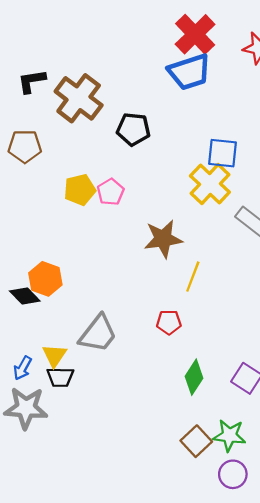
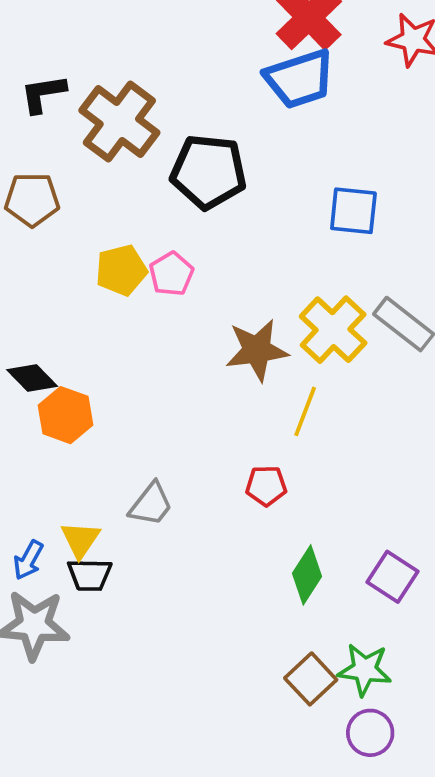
black pentagon: (133, 129) -> (209, 172), size x1.4
yellow cross: (210, 184) -> (333, 330), moved
black diamond: (25, 296) -> (32, 378), moved
gray trapezoid: (98, 334) -> (151, 504), size x0.7

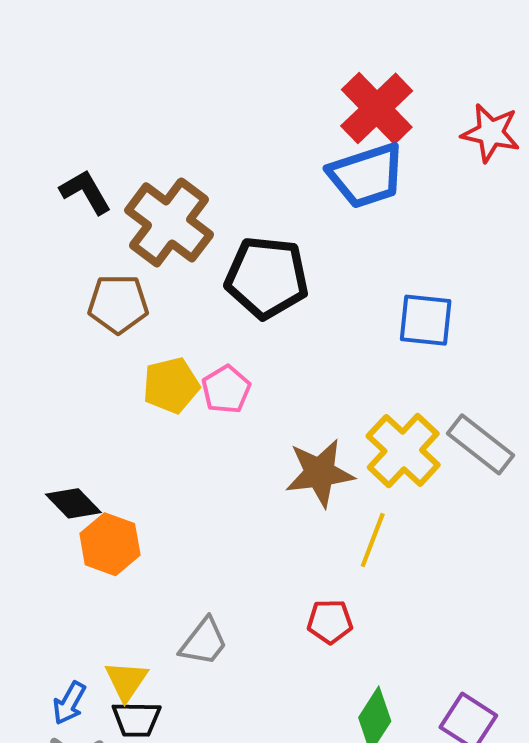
black L-shape: (43, 94) -> (86, 192), turned 69
brown pentagon: (32, 200) -> (118, 304), moved

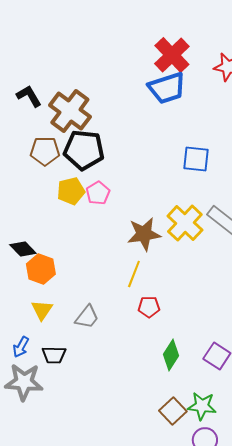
black pentagon: (267, 277) -> (84, 150), moved
yellow line: (373, 540) -> (134, 274), moved
yellow triangle: (126, 681) -> (42, 310), moved

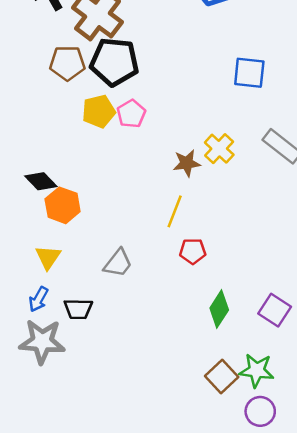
yellow cross: (185, 223) -> (219, 149), moved, size x0.7
brown star: (144, 234) -> (187, 163), size x0.7
yellow triangle: (42, 310) -> (48, 257), moved

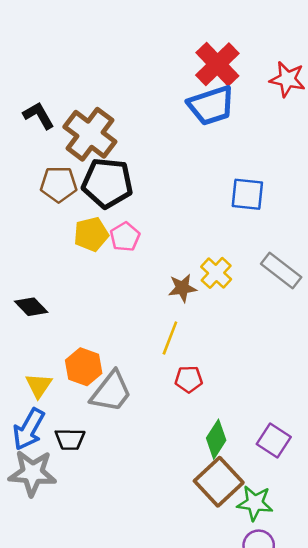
orange hexagon: (63, 205) -> (84, 367), moved
gray trapezoid: (118, 263) -> (111, 392), size x1.4
blue arrow: (38, 299) -> (29, 429), size x1.6
brown square: (222, 376) -> (219, 482), moved, size x1.4

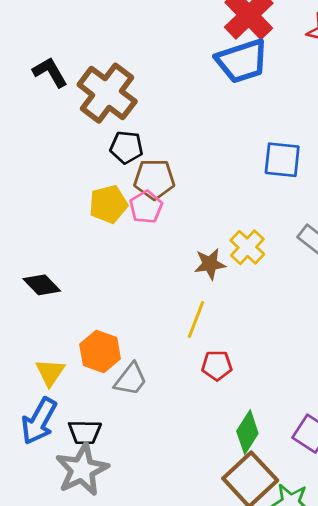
black pentagon: (107, 183) -> (126, 147), size x0.6
brown pentagon: (59, 184) -> (154, 179), moved
gray trapezoid: (111, 392) -> (131, 379), size x0.7
gray star: (32, 473) -> (82, 470), moved, turned -30

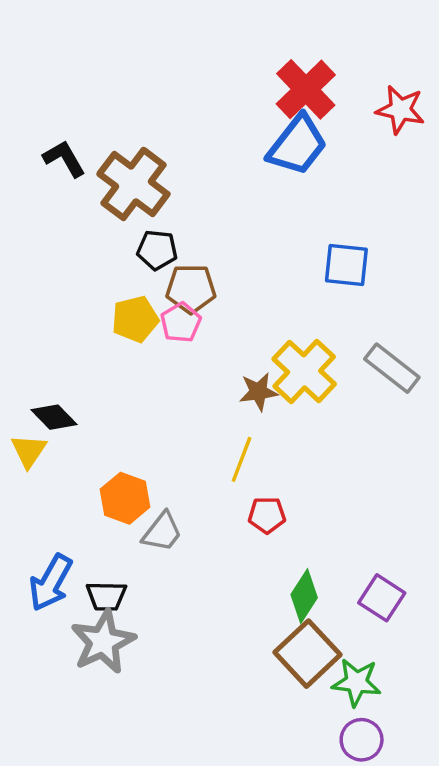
blue trapezoid: (242, 61) -> (297, 145), turned -34
yellow cross: (247, 247) -> (304, 371), size x1.5
yellow triangle: (50, 372) -> (29, 451), moved

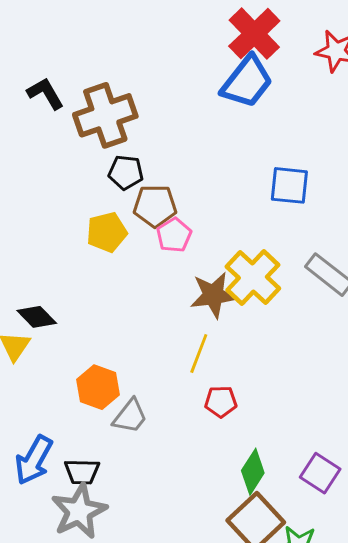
brown cross: (133, 184) -> (105, 115), turned 34
pink pentagon: (181, 322) -> (174, 235), moved
brown star: (258, 392) -> (213, 295), size x1.4

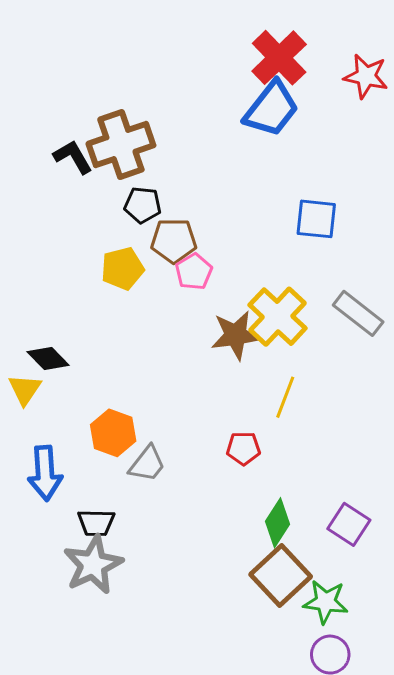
black L-shape: (45, 93) -> (73, 157), moved
yellow line: (199, 353) -> (285, 397), moved
blue arrow: (34, 460) -> (45, 473), moved, turned -33

